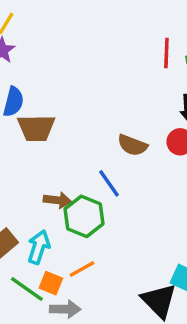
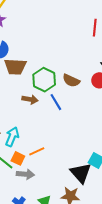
brown arrow: (57, 200) -> (30, 99), moved
green hexagon: (84, 216) -> (44, 80), moved

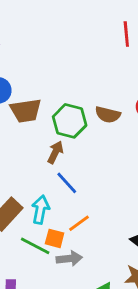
brown arrow: (30, 99) -> (55, 152), turned -63
blue line: (56, 102) -> (67, 183), moved

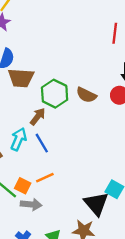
cyan arrow: (40, 210) -> (19, 139), moved

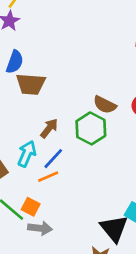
green hexagon: (55, 94) -> (91, 128), moved
blue line: (42, 143) -> (53, 159), turned 72
orange line: (45, 178) -> (48, 177), moved

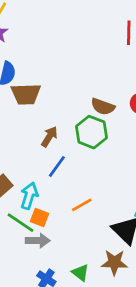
cyan arrow: (27, 154) -> (29, 196), moved
orange line: (48, 177) -> (82, 205), moved
gray arrow: (40, 228) -> (38, 241), moved

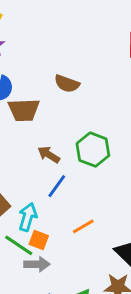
brown semicircle: (103, 107) -> (67, 84), moved
brown arrow: (49, 137) -> (49, 155), turned -90

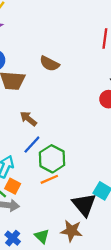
green hexagon: (93, 150) -> (52, 159), moved

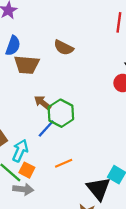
green hexagon: (52, 159) -> (61, 113), moved

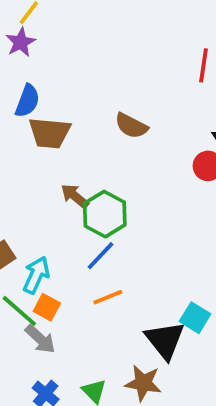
brown semicircle: (64, 48) -> (131, 126), moved
blue line: (46, 129) -> (101, 256), moved
gray arrow: (23, 189) -> (40, 339), turned 36

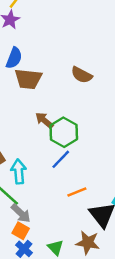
cyan arrow: (36, 275) -> (19, 172), turned -30
orange line: (108, 297) -> (77, 192), moved
orange square: (47, 307) -> (21, 231), moved

